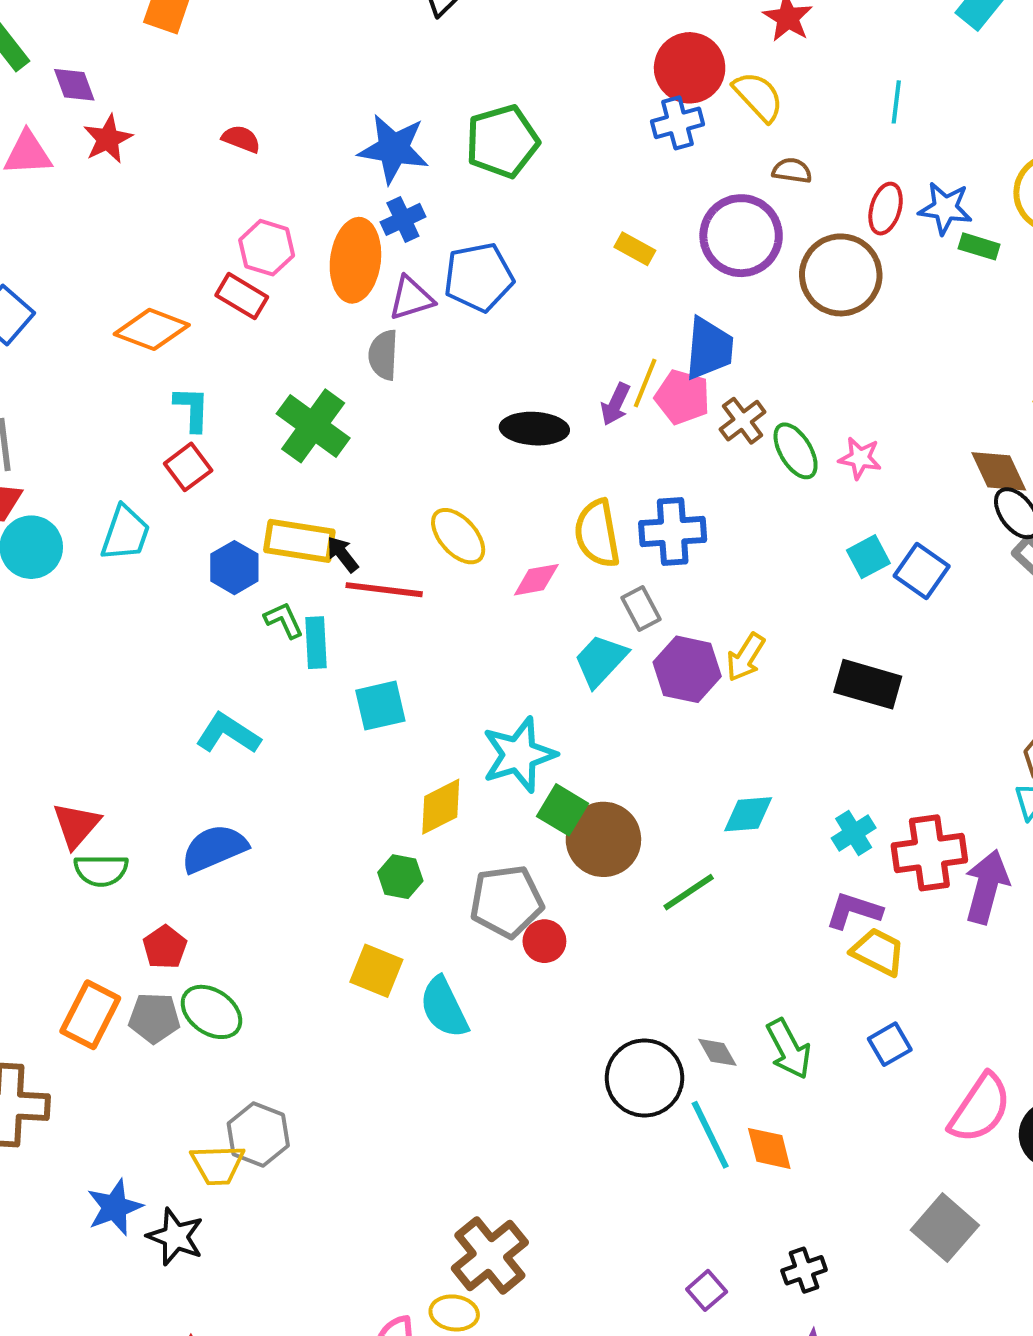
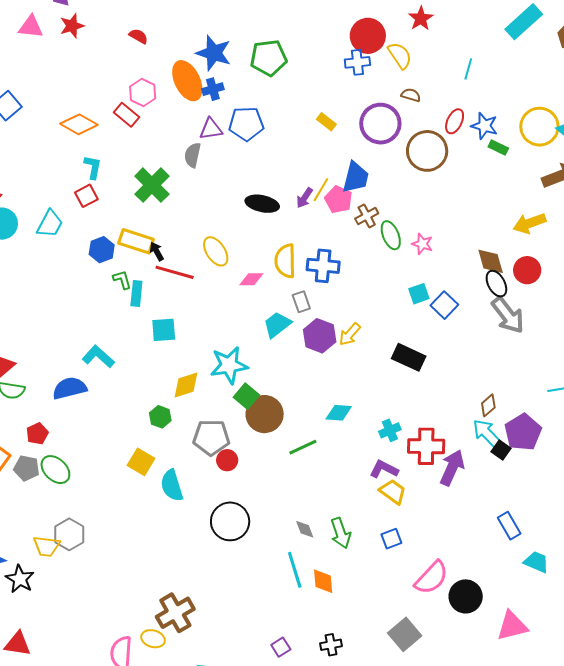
orange ellipse: (355, 260) -> (187, 81), moved, turned -42
cyan L-shape: (228, 734) -> (98, 357), moved
black circle: (644, 1078) -> (230, 521), moved

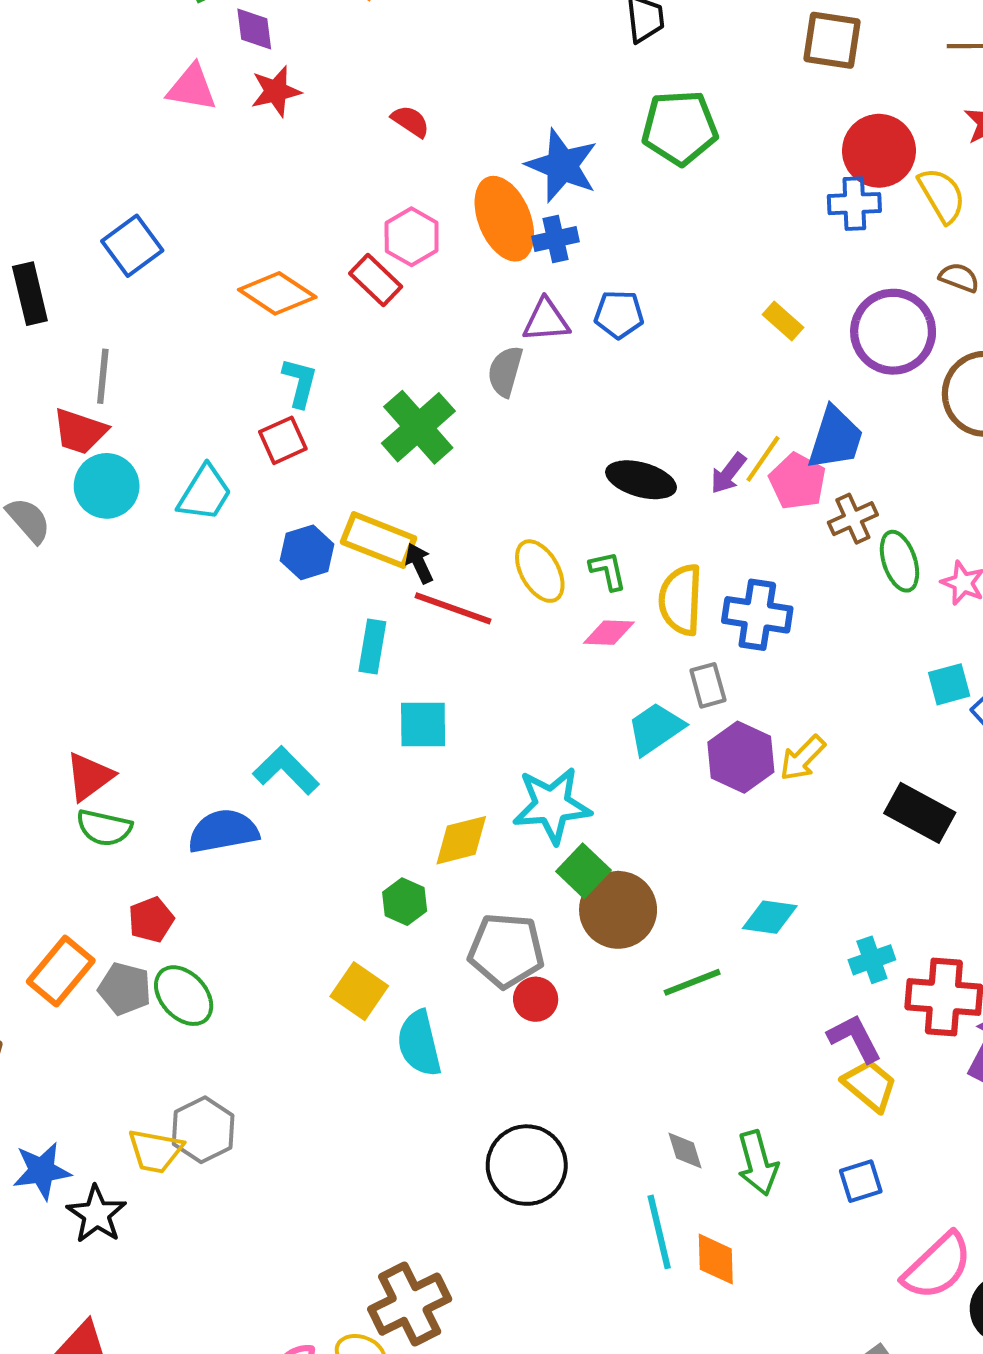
green pentagon: (269, 58) -> (680, 128), moved
blue pentagon: (246, 124) -> (619, 314), size x0.7
green L-shape: (122, 280) -> (608, 571), moved
purple L-shape: (384, 469) -> (855, 1038), turned 32
black circle: (230, 521) -> (527, 1165), moved

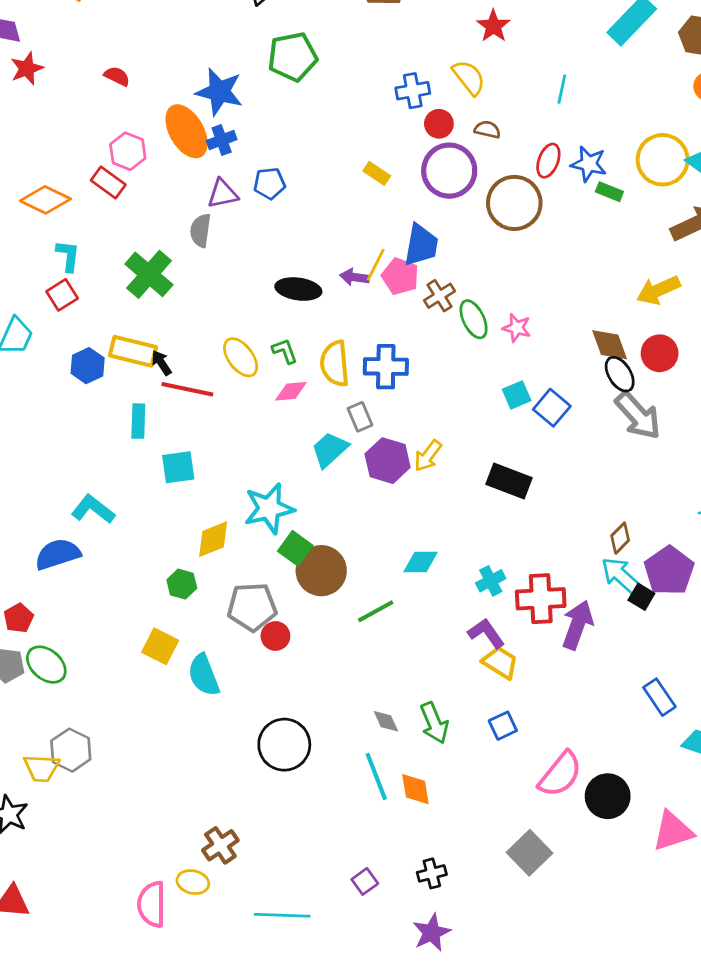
red circle: (879, 151) -> (439, 124), moved, size x0.6
purple arrow: (728, 473) -> (355, 277), turned 68
brown cross: (410, 1304) -> (220, 845), size x0.7

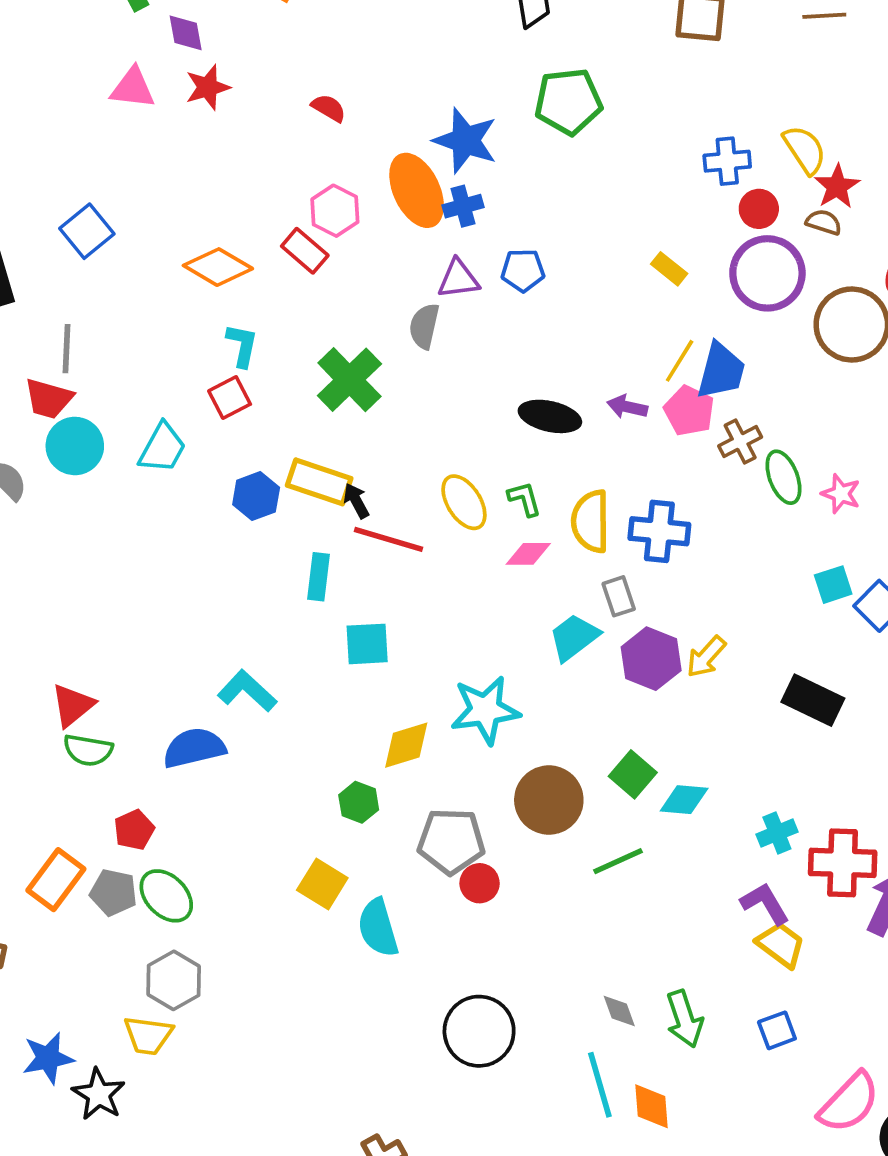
red star: (493, 26) -> (837, 187), moved
yellow line: (376, 265) -> (680, 361), moved
green square: (295, 548) -> (633, 774), moved
gray hexagon: (71, 750) -> (174, 980), moved

